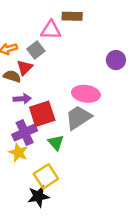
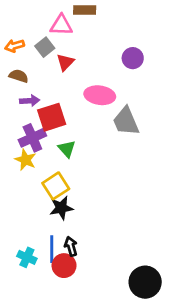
red triangle: (25, 68) -> (65, 62), moved
gray trapezoid: (78, 118) -> (126, 121), moved, turned -80
black star: (38, 196) -> (61, 208), moved

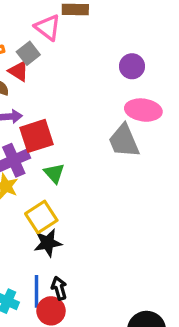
pink triangle: (61, 25) -> (48, 27), turned 35
red triangle: (65, 62) -> (19, 71), moved, turned -42
pink ellipse: (100, 95) -> (143, 110), moved

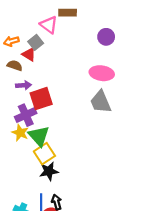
purple circle: (132, 66) -> (106, 37), moved
pink ellipse: (143, 110) -> (102, 73), moved
green triangle: (54, 173) -> (39, 136), moved, size x1.5

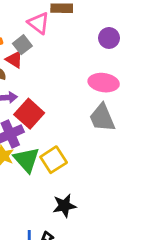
red square: (41, 99) -> (29, 114), turned -30
yellow square: (44, 154) -> (54, 160), moved
black star: (49, 171) -> (64, 206), moved

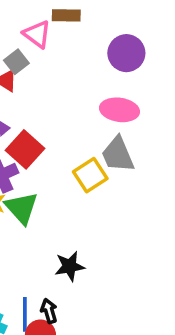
purple circle: (109, 38) -> (126, 53), size x1.4
yellow square: (54, 160) -> (90, 175), moved

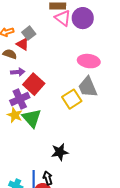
pink triangle: (37, 34) -> (63, 18), moved
purple circle: (126, 53) -> (83, 18), moved

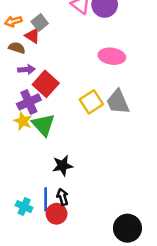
gray trapezoid: (88, 87) -> (118, 102), moved
black star: (60, 152) -> (63, 166), moved

